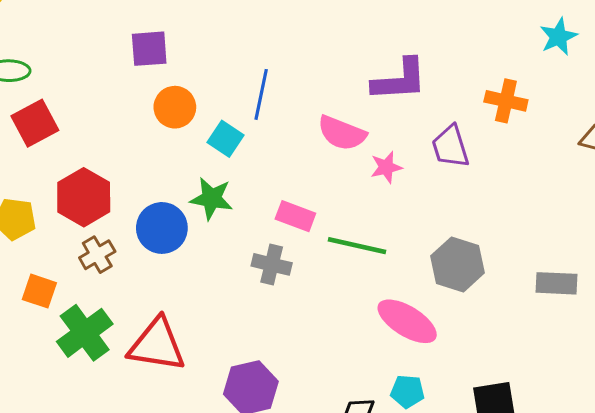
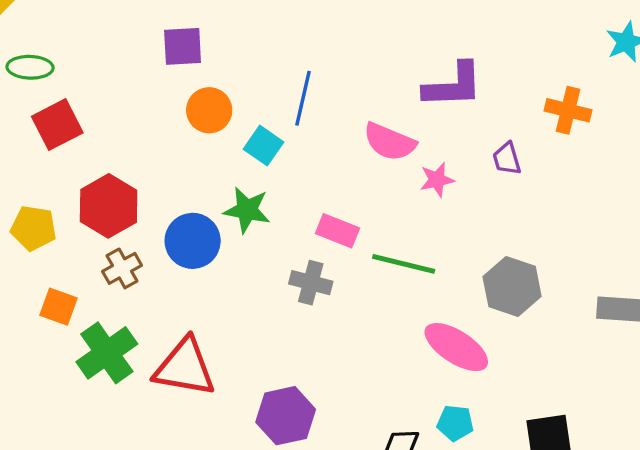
purple trapezoid: (450, 147) -> (507, 159), size x0.7

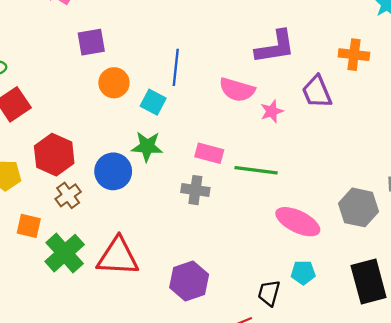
purple trapezoid: (507, 159) -> (317, 92), size x1.5
gray hexagon: (512, 287) -> (359, 207), moved

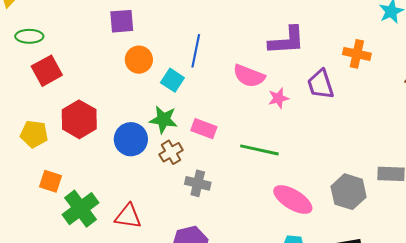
pink rectangle: (209, 153) -> (204, 129), moved
gray cross: (195, 190) -> (198, 183), moved
brown cross: (68, 195) -> (171, 152), moved
red triangle: (118, 257) -> (128, 216), size x0.7

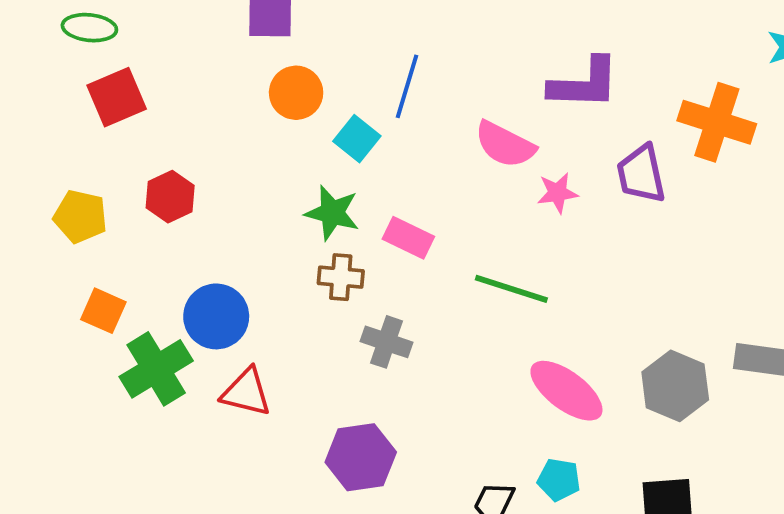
orange cross: (357, 54) -> (717, 122), size x1.4
red hexagon: (79, 119) -> (170, 197), size x0.7
blue circle: (131, 139) -> (216, 316), moved
brown cross: (171, 152) -> (341, 277), turned 30

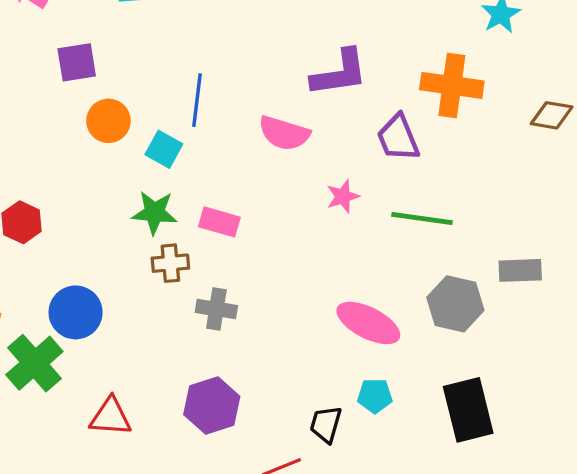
pink star: (557, 193) -> (343, 196), moved
green line: (511, 289) -> (422, 218), moved
red triangle: (246, 392) -> (111, 417), moved

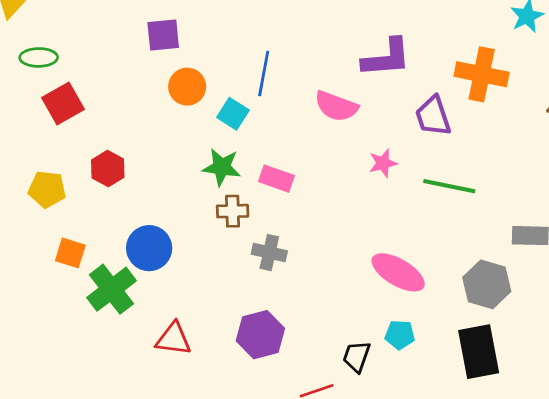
gray hexagon: (455, 304) -> (487, 284), moved

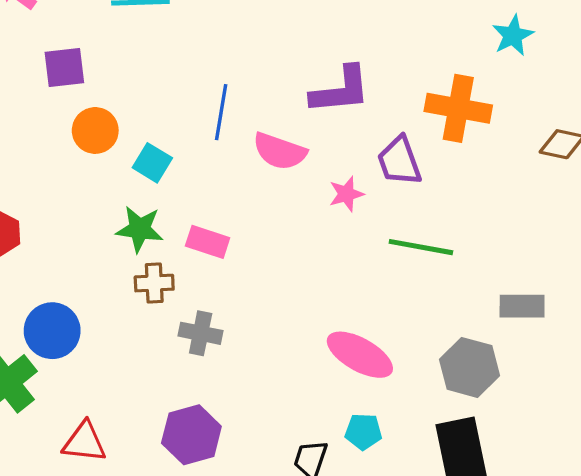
blue line: (264, 74) -> (221, 112), moved
pink star: (383, 163) -> (346, 194), moved

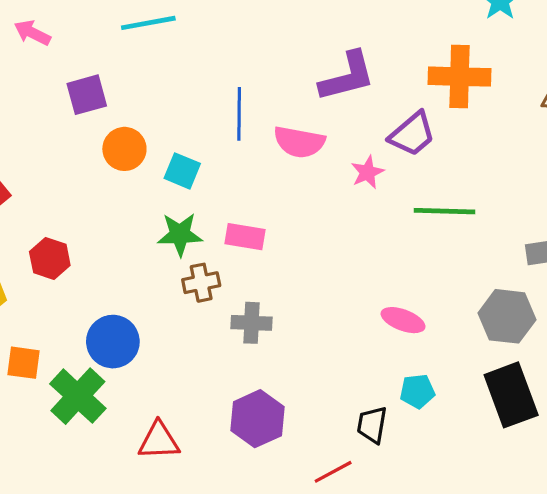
purple trapezoid: (399, 161) -> (412, 134), turned -102
pink ellipse: (360, 355) -> (403, 320), size x0.7

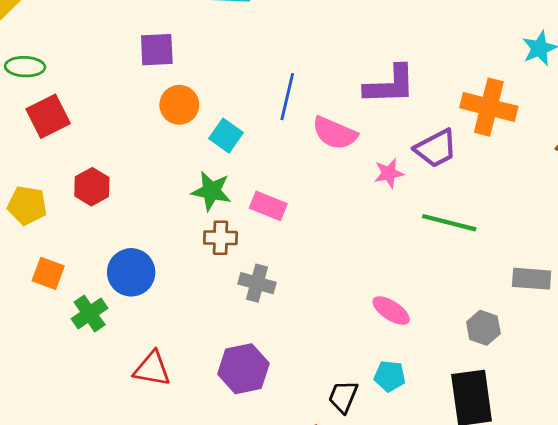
gray hexagon: (507, 316) -> (483, 328), size x0.7
green cross: (78, 396) -> (90, 313), size x0.7

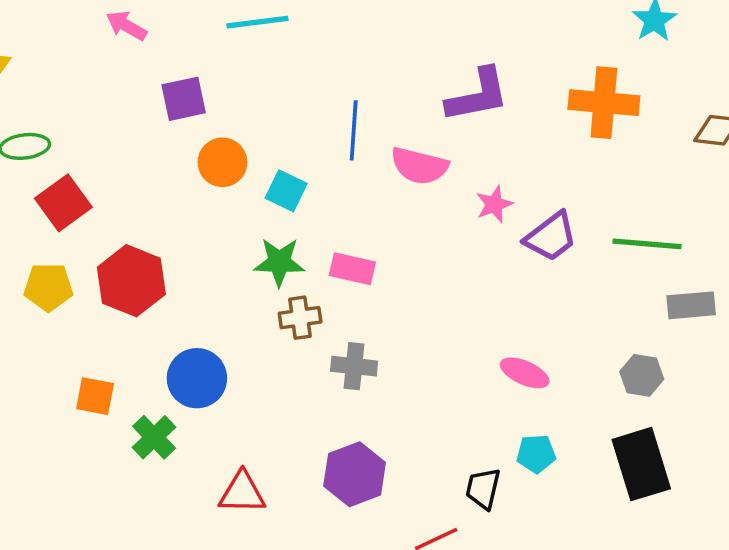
purple trapezoid: (436, 148) -> (551, 237), moved
red hexagon: (92, 187) -> (131, 281), size x1.5
yellow pentagon: (27, 205) -> (48, 287), moved
green line: (449, 223) -> (647, 244), moved

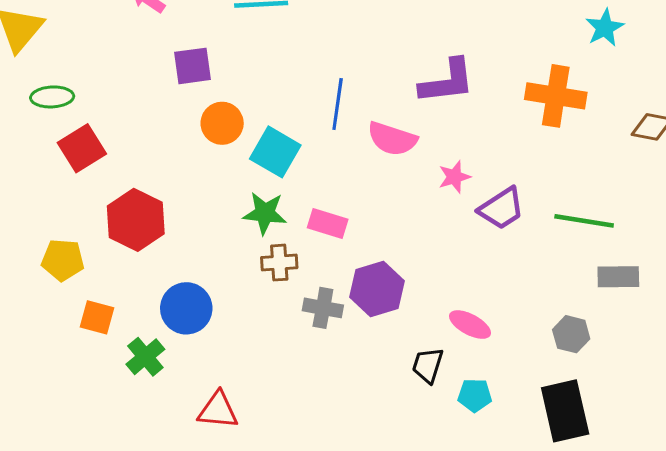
cyan square: (286, 191) -> (275, 152), size x1.4
yellow pentagon: (48, 287) -> (63, 260), moved
purple hexagon: (355, 474) -> (377, 289), moved
black trapezoid: (483, 489) -> (428, 365), moved

